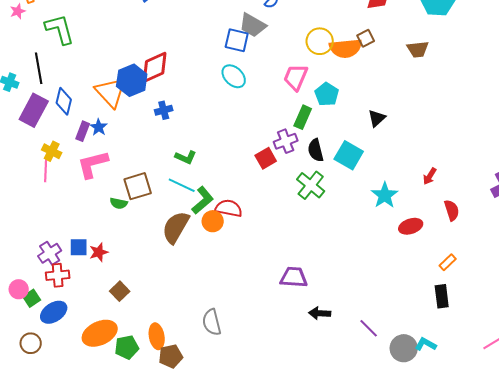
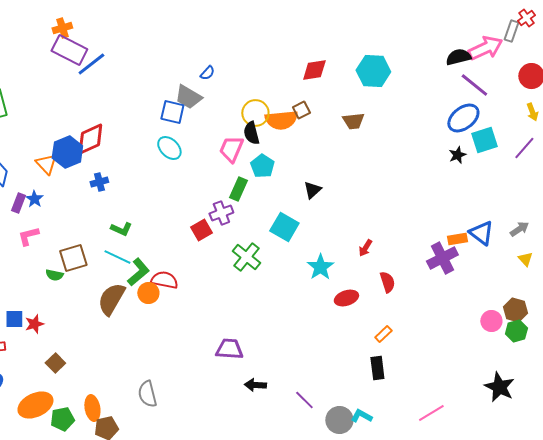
orange triangle: (111, 92) -> (46, 164), size x0.7
black semicircle: (316, 150) -> (251, 133), moved
pink L-shape: (93, 164) -> (28, 236), size x0.7

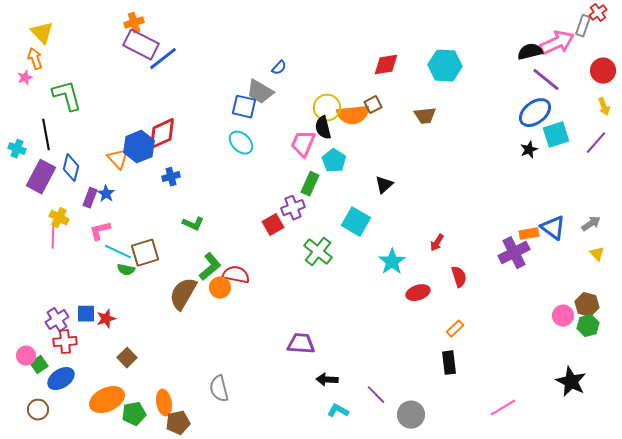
cyan line: (117, 257) -> (118, 252), moved
cyan L-shape: (361, 416) -> (338, 411), moved

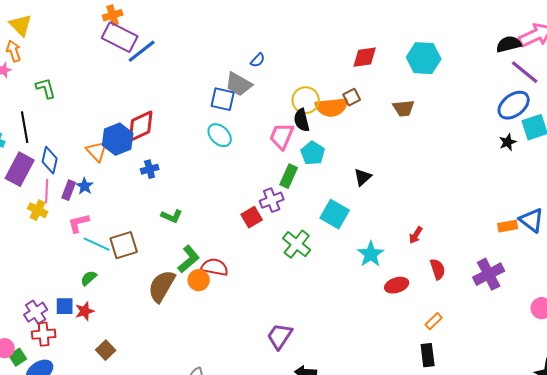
green L-shape: (67, 96) -> (46, 88), size x0.7
pink line: (53, 237) -> (47, 191), moved
purple cross: (514, 253) -> (489, 274), moved
green semicircle: (126, 270) -> (89, 278), moved, turned 126
purple trapezoid: (301, 344) -> (280, 336), turned -60

